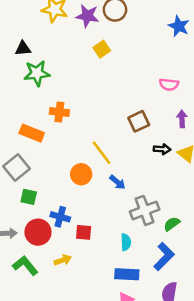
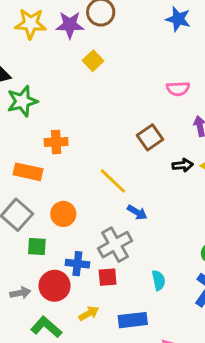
orange circle: (81, 174) -> (63, 214), moved
gray cross: (145, 210) -> (115, 245), moved
blue rectangle: (127, 274) -> (133, 320), moved

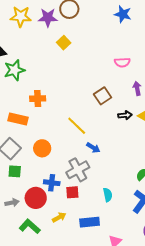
green square: (37, 247) -> (15, 171), moved

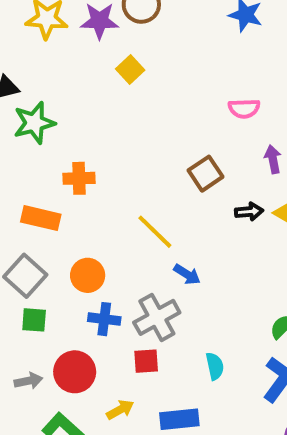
blue cross: (52, 183) -> (104, 319), moved

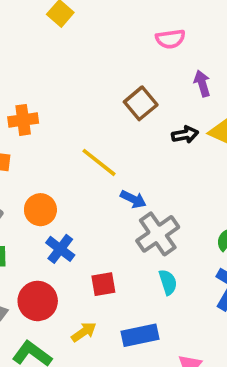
gray cross: (157, 317) -> (158, 234), moved
blue cross: (104, 319) -> (60, 249), turned 36

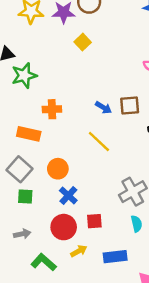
brown square: (141, 103) -> (130, 106), turned 30
blue arrow: (133, 199) -> (103, 108), moved
red circle: (38, 301) -> (64, 227), moved

